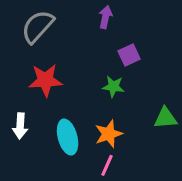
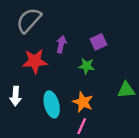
purple arrow: (105, 17) -> (61, 44), moved
orange star: (109, 134) -> (83, 102), turned -30

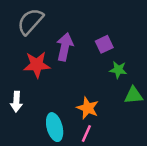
purple arrow: (61, 44) -> (65, 47), size x1.5
green star: (86, 66) -> (118, 70), moved
cyan ellipse: (52, 104) -> (55, 127), moved

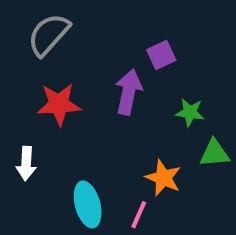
purple square: (104, 44) -> (161, 55), moved
purple arrow: (65, 47) -> (129, 92), moved
orange star: (88, 108) -> (163, 178), moved

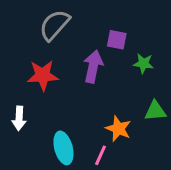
gray semicircle: (49, 35) -> (55, 25), moved
purple square: (161, 55) -> (117, 40), turned 36
green star: (190, 112) -> (143, 63), moved

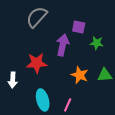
red star: (43, 75) -> (37, 63), moved
orange star: (118, 129) -> (80, 75), moved

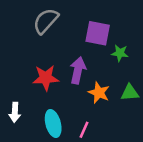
purple square: (79, 27) -> (98, 33), size x1.5
purple arrow: (63, 45) -> (78, 70), moved
white arrow: (13, 80) -> (15, 112), moved

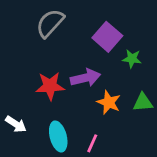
purple square: (98, 33) -> (107, 37), turned 30
purple arrow: (78, 70) -> (86, 78), turned 65
white arrow: (15, 112) -> (16, 124), turned -60

